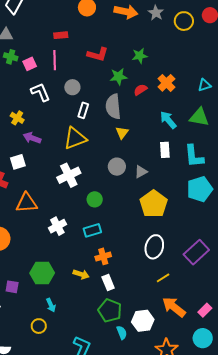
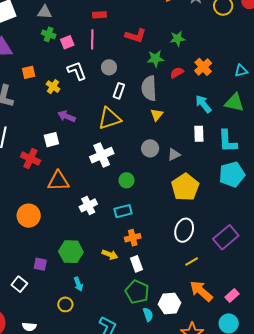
yellow cross: (17, 118) -> (53, 87), moved

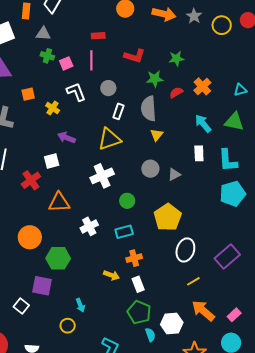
red cross: (30, 159) -> (31, 180), turned 30
yellow pentagon: (185, 187) -> (168, 217), moved
green hexagon: (71, 252) -> (58, 258), moved
purple square: (40, 264) -> (42, 286), size x1.5

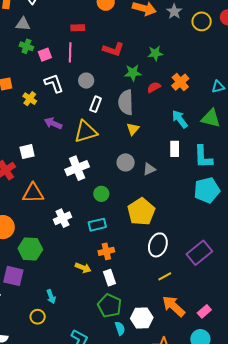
purple arrow: (66, 138) -> (53, 123), moved

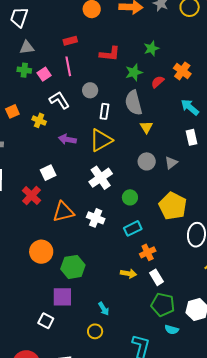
gray triangle: (23, 24) -> (27, 47), moved
white cross: (63, 218) -> (96, 218), moved, turned -30
cyan semicircle: (120, 328) -> (172, 330), moved, turned 136

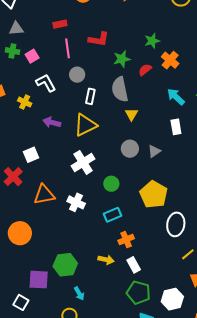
green star: (151, 48) -> (152, 41), moved
pink line: (68, 66) -> (67, 48), moved
green hexagon: (73, 267) -> (65, 265), moved

